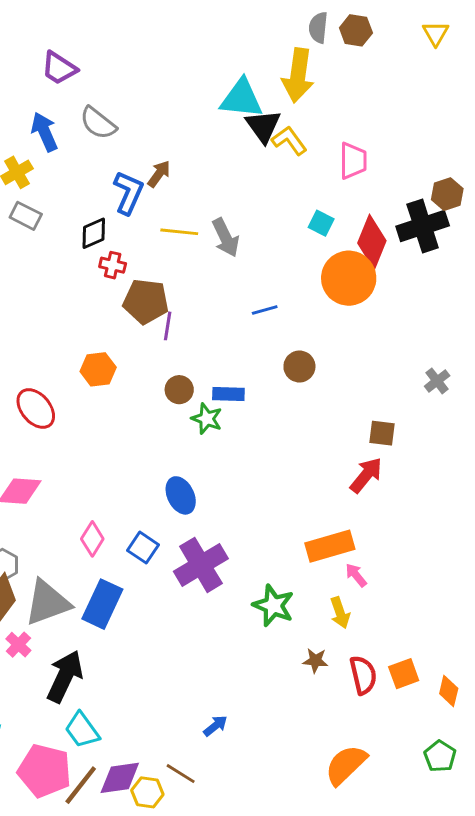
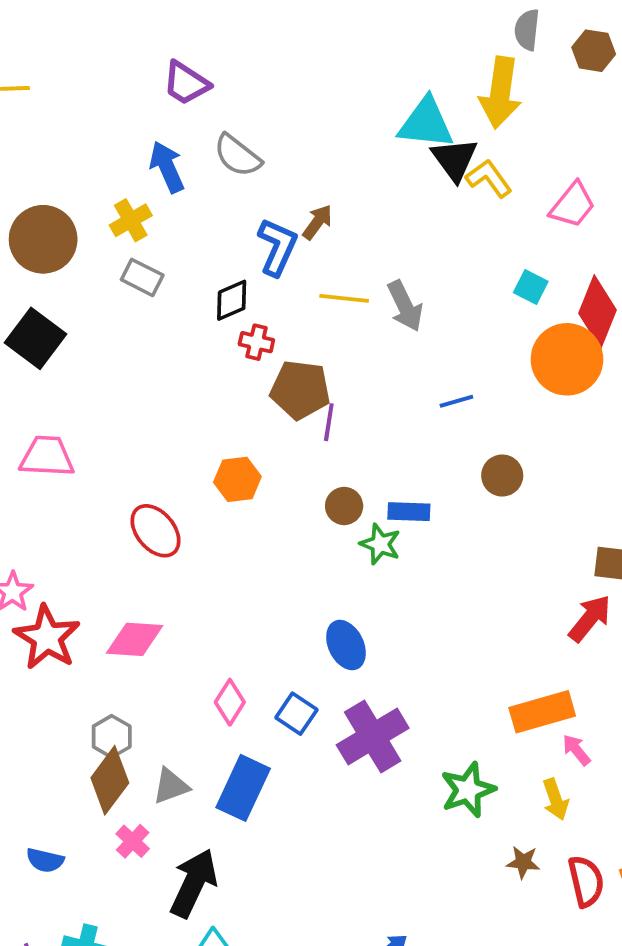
brown hexagon: (356, 30) -> (594, 51), moved
pink trapezoid: (353, 161) -> (573, 205), turned 39
gray triangle: (47, 603) -> (171, 786), size x0.6
green star: (273, 606) -> (468, 790), turned 30

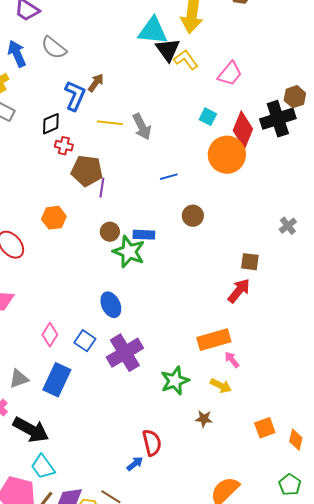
green star: (380, 544) -> (129, 252), size x1.5
yellow arrow: (556, 799) -> (221, 386), turned -45
red semicircle: (586, 881) -> (152, 443), moved
black arrow: (194, 883) -> (31, 430), turned 93

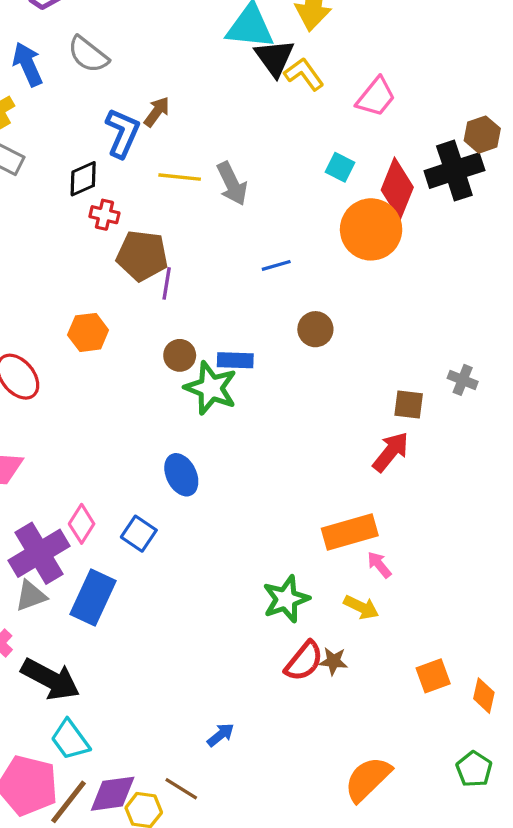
gray cross: (288, 226) -> (463, 380), moved, turned -30
purple cross: (125, 353) -> (39, 553), moved
red semicircle: (152, 443) -> (304, 661), moved, turned 52

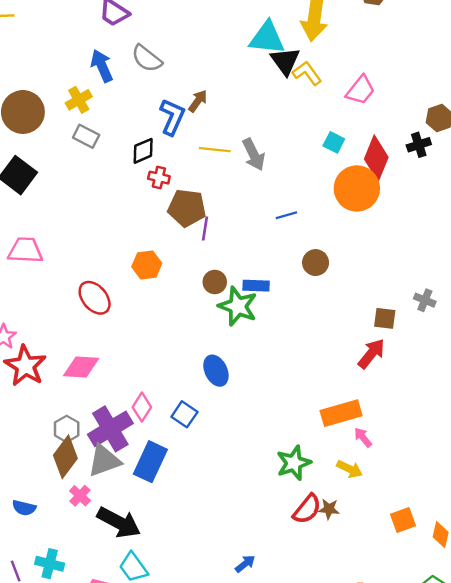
black cross: (454, 171) -> (419, 145), size x0.6
gray triangle: (31, 596) -> (104, 460), size x1.4

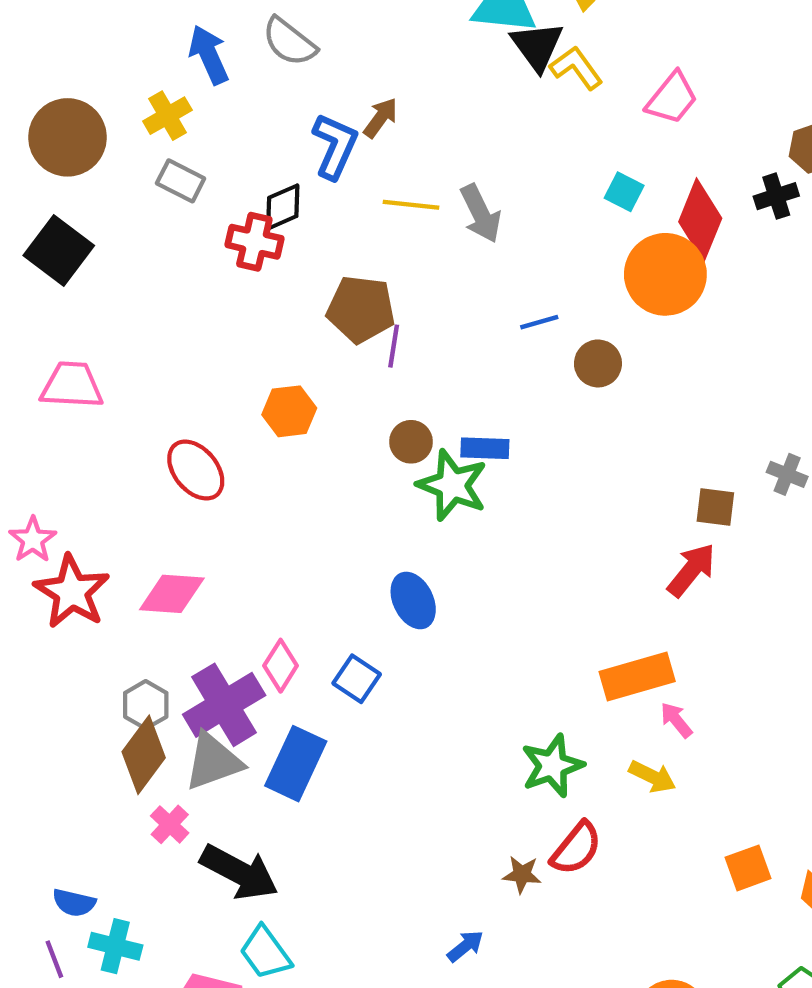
red cross: (159, 178) -> (254, 242), moved, size x1.4
brown circle: (316, 263) -> (598, 363), moved
blue semicircle: (24, 508) -> (74, 903), moved
brown star: (329, 509) -> (522, 874), moved

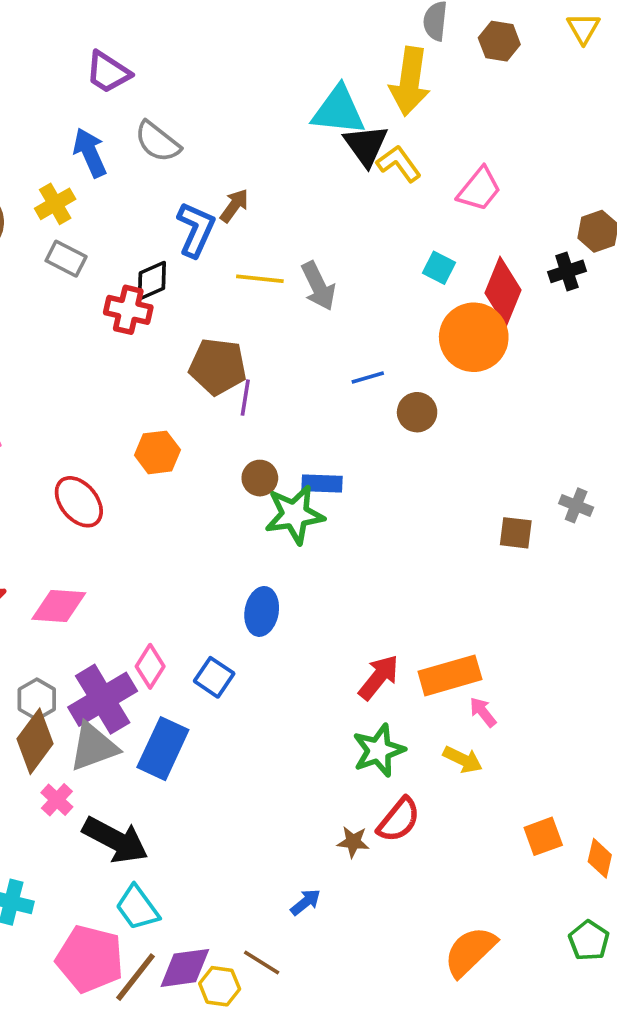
green star: (452, 485) -> (295, 515), turned -30
red arrow: (691, 570) -> (379, 677), moved
blue ellipse: (413, 600) -> (262, 611), turned 36

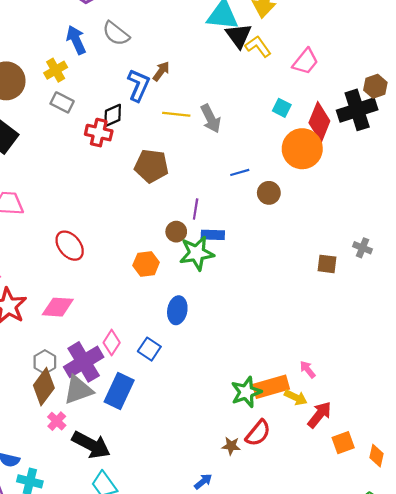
black cross: (567, 271) -> (357, 110), size x1.8
purple line: (245, 398) -> (196, 209), moved
orange hexagon: (157, 452) -> (146, 264), moved
orange rectangle: (450, 675) -> (271, 387), moved
red arrow: (379, 677) -> (319, 415), moved

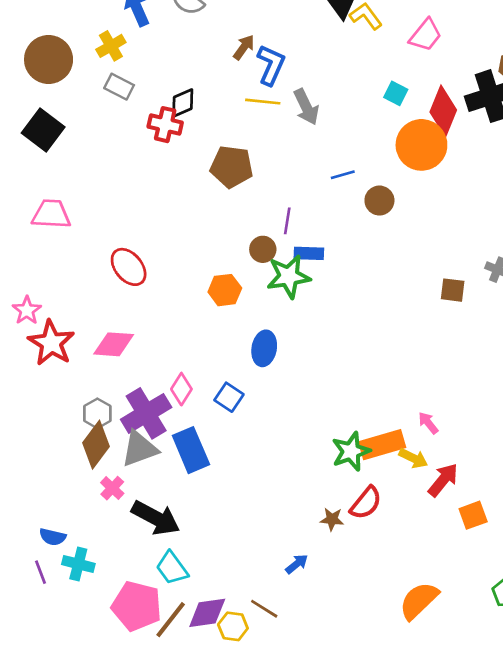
blue L-shape: (139, 85) -> (271, 65), moved
blue rectangle: (119, 391) -> (191, 450), turned -48

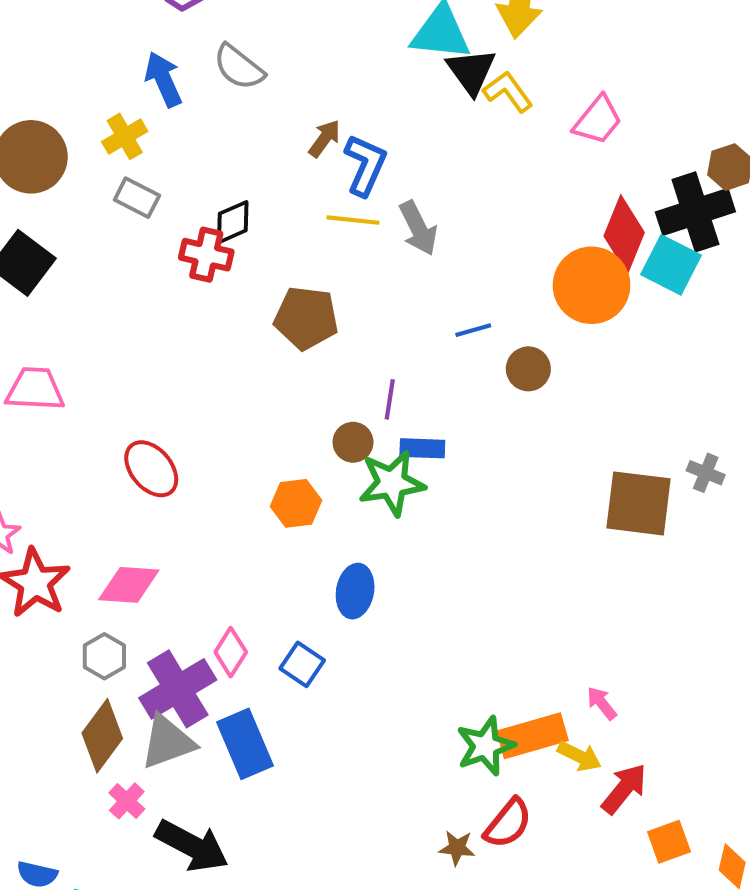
cyan square: (396, 93) -> (671, 265), moved, size x1.6
brown square: (453, 290) -> (638, 503), size x1.8
gray hexagon: (97, 413) -> (104, 656), moved

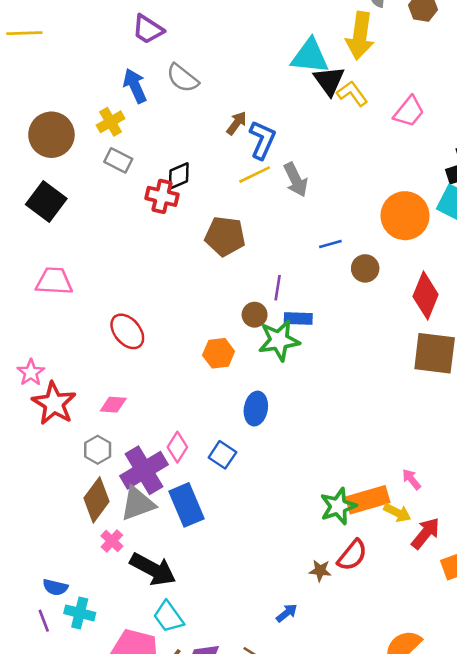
yellow line: (353, 220) -> (255, 175), turned -32
red diamond: (624, 234) -> (426, 295), moved
pink diamond: (129, 585) -> (113, 405), size x0.7

